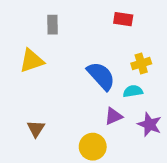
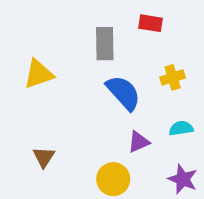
gray rectangle: (52, 25) -> (105, 44), moved, size x1.4
cyan semicircle: (133, 91) -> (181, 128), moved
purple star: (150, 124) -> (183, 179), moved

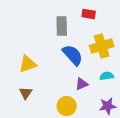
yellow triangle: (39, 74) -> (28, 64), moved
yellow cross: (173, 77) -> (102, 46), size x1.6
purple star: (183, 179) -> (108, 106), turned -30

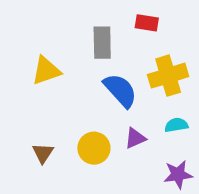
yellow triangle: (28, 64) -> (46, 71), moved
yellow circle: (67, 106) -> (94, 148), moved

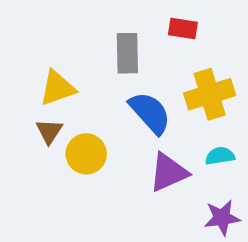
purple triangle: (135, 138) -> (168, 172), size x1.5
yellow circle: (94, 148) -> (86, 154), moved
brown triangle: (43, 153) -> (49, 131), moved

